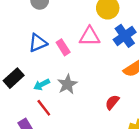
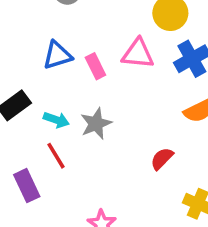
cyan arrow: (42, 85) -> (56, 120), turned -140

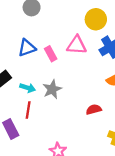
red line: (56, 156) -> (28, 110), turned 42
red semicircle: (162, 159) -> (94, 109), turned 32

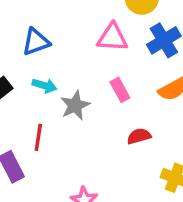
pink rectangle: (51, 54) -> (120, 90), moved
cyan arrow: (28, 88) -> (44, 86), moved

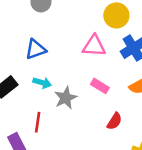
pink rectangle: (120, 90) -> (100, 86), turned -30
red semicircle: (139, 136) -> (114, 121), turned 138

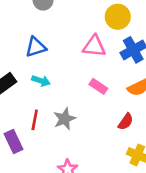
gray star: (66, 98) -> (65, 119), moved
red semicircle: (114, 121) -> (126, 122), moved

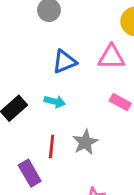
blue triangle: (36, 47) -> (65, 62), moved

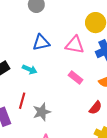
gray star: (85, 142) -> (42, 112), moved

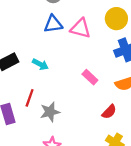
blue triangle: (41, 43) -> (53, 24), moved
pink triangle: (75, 45) -> (81, 28), moved

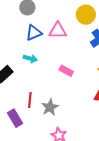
cyan arrow: (40, 64) -> (30, 58), moved
pink rectangle: (90, 77) -> (66, 71), moved

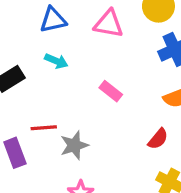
blue triangle: (34, 33) -> (53, 20), moved
red line: (30, 100) -> (44, 128), turned 70

